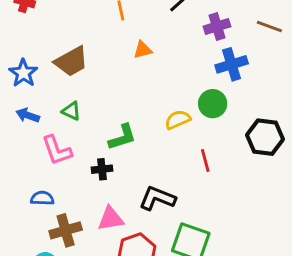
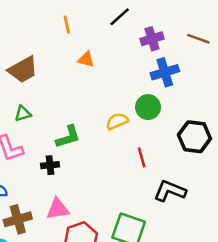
orange triangle: (143, 50) -> (86, 59), turned 30
green triangle: (71, 111) -> (23, 114), turned -42
black L-shape: (157, 198) -> (170, 191), moved

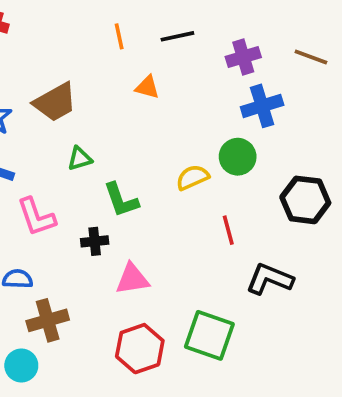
black line: (120, 17) -> (177, 36), moved, turned 30
green triangle: (23, 114) -> (80, 159), moved
green L-shape: (68, 137) -> (121, 200), turned 88
pink triangle: (58, 209) -> (132, 279), moved

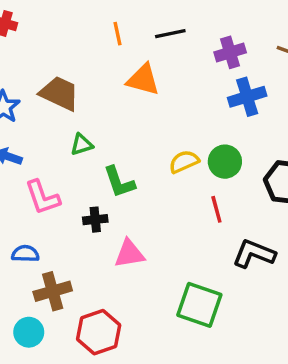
orange triangle: (147, 87) -> (143, 80), size x1.5
brown trapezoid: (55, 102) -> (59, 93), turned -126
green circle: (238, 157) -> (225, 162), moved
red hexagon: (140, 349) -> (99, 332), moved

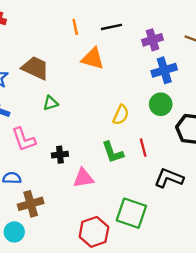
yellow semicircle: (184, 162) -> (121, 115), turned 138
green circle: (225, 162) -> (161, 104), moved
green L-shape: (119, 182) -> (113, 152), moved
red hexagon: (99, 332) -> (94, 232), moved

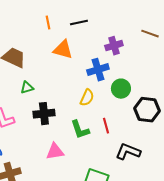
purple cross: (152, 40) -> (114, 46), moved
blue cross: (164, 70) -> (98, 70), moved
black cross: (60, 155) -> (44, 114), moved, size x1.5

